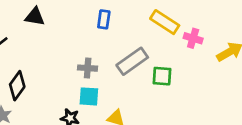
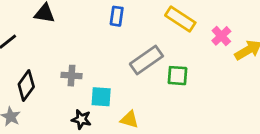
pink cross: (193, 38) -> (221, 36), moved, turned 30
gray cross: (88, 68) -> (71, 76), moved

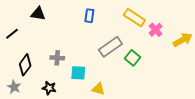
pink cross: (221, 36) -> (156, 30), moved
green square: (177, 76) -> (132, 58), turned 35
black star: (81, 119) -> (49, 88), moved

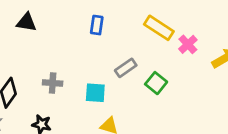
gray rectangle: (110, 47) -> (126, 68), size x0.7
cyan square: (78, 73) -> (95, 93), moved

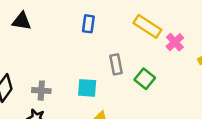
gray rectangle: (126, 68) -> (116, 64), turned -66
gray cross: (53, 83) -> (41, 91), moved

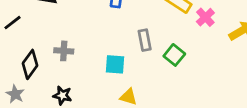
gray cross: (41, 91) -> (64, 51), moved

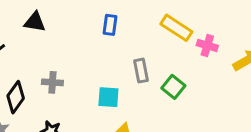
pink cross: (205, 17) -> (207, 46), turned -30

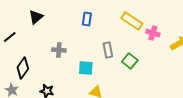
black triangle: (35, 22) -> (36, 17), turned -49
gray cross: (52, 82) -> (59, 50), moved

